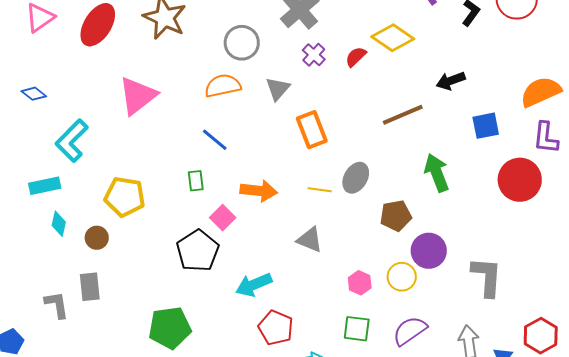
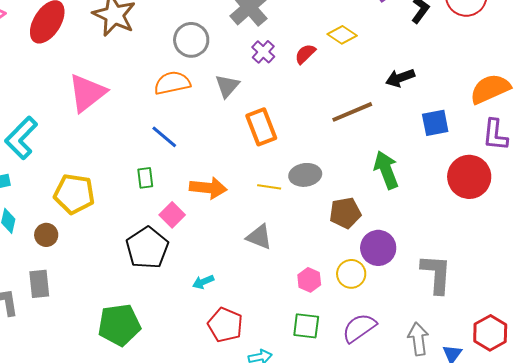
yellow diamond: (393, 38) -> (342, 35), size x0.7
gray ellipse: (356, 178) -> (305, 175), turned 52
cyan arrow: (254, 285) -> (203, 282), size x0.6

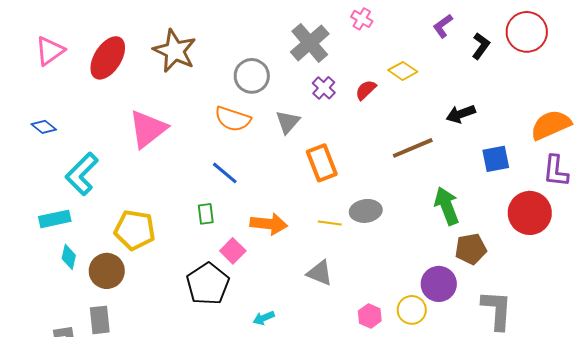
orange semicircle: (172, 83) -> (233, 119), turned -150
brown pentagon: (345, 213) -> (471, 249), moved
brown circle: (46, 235) -> (107, 271), size x1.5

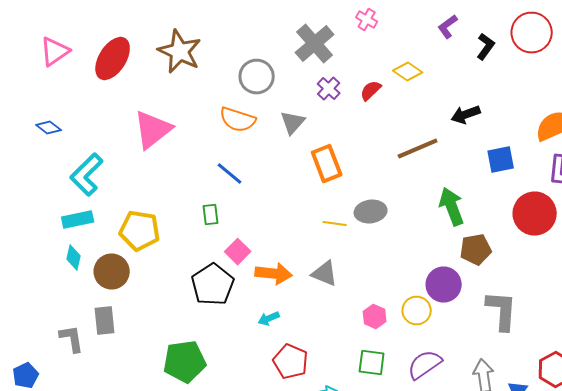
cyan rectangle: (55, 219) -> (78, 220), moved
orange arrow: (269, 224) -> (274, 274), moved

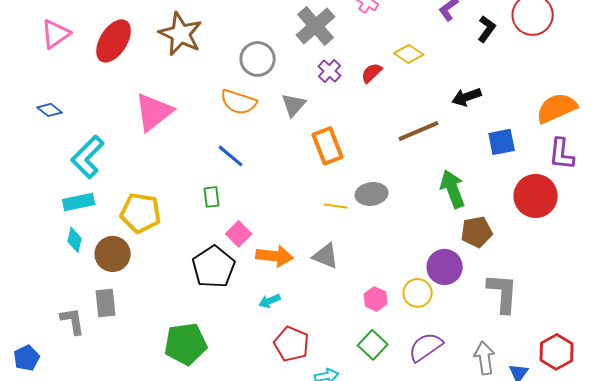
green square: (372, 362) -> (373, 345), turned 36

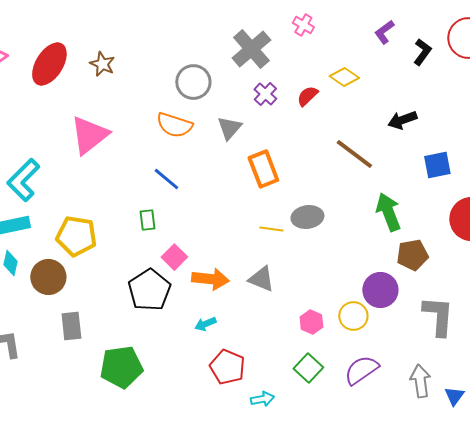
brown star: (181, 34) -> (102, 64), moved, size x0.6
brown line: (419, 131) -> (354, 154), turned 60
gray rectangle: (106, 303) -> (71, 326), moved

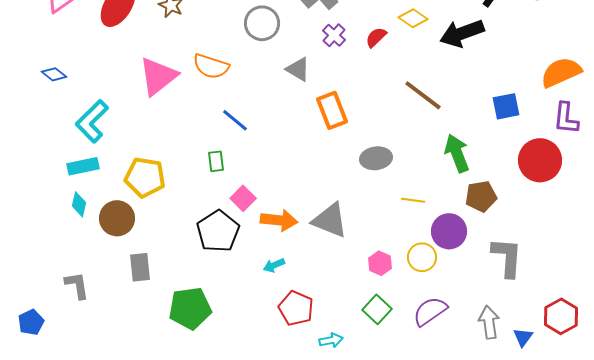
black arrow: (402, 120) -> (462, 33), moved, size x1.5
orange semicircle: (174, 125) -> (211, 66), moved
gray triangle: (229, 128) -> (298, 69), turned -40
yellow line: (271, 229) -> (413, 200), moved
gray triangle: (261, 279) -> (330, 220), size x1.4

